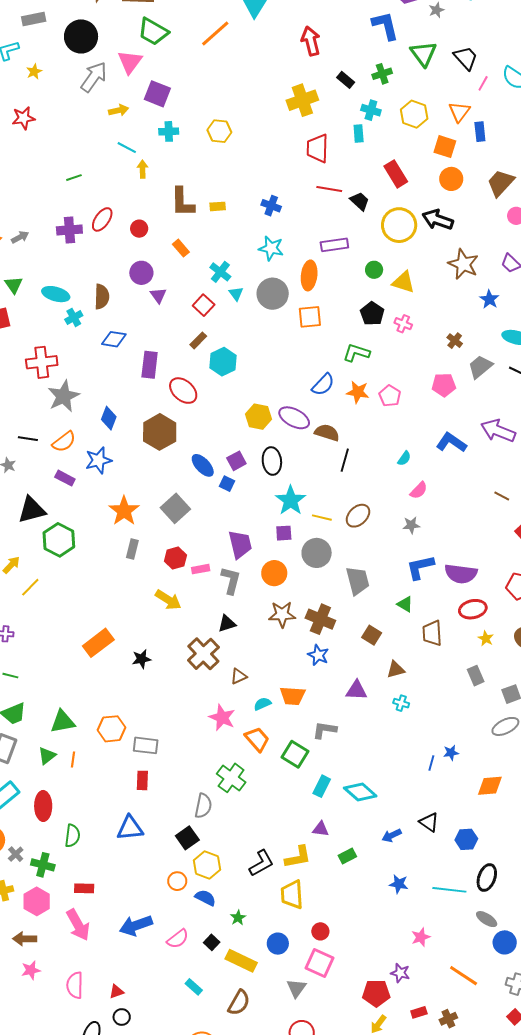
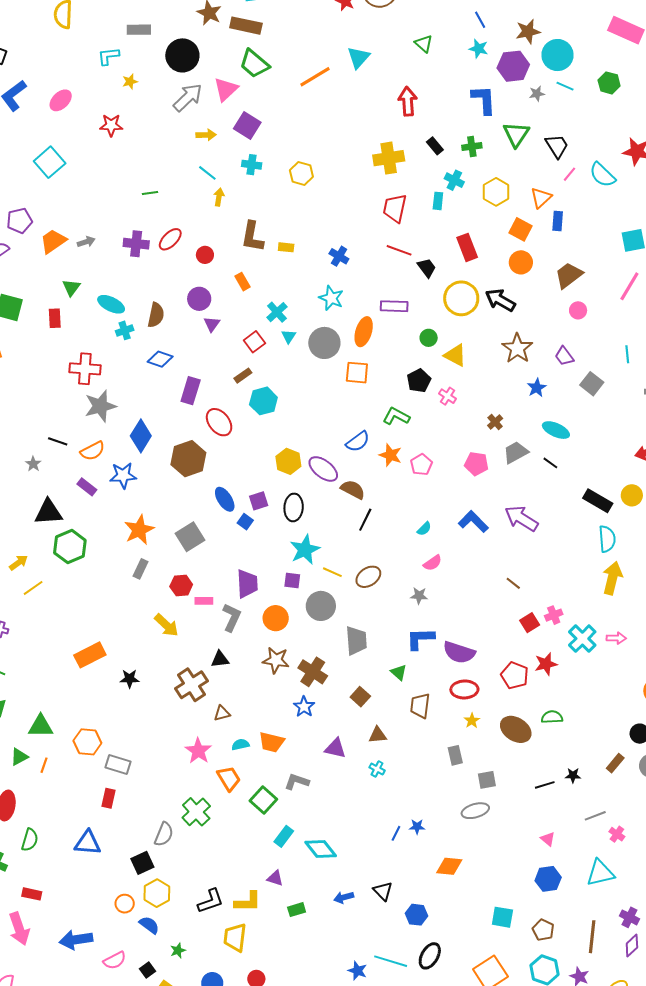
blue diamond: (109, 418) -> (141, 436), size x1.4
blue star: (399, 884) -> (357, 971), moved

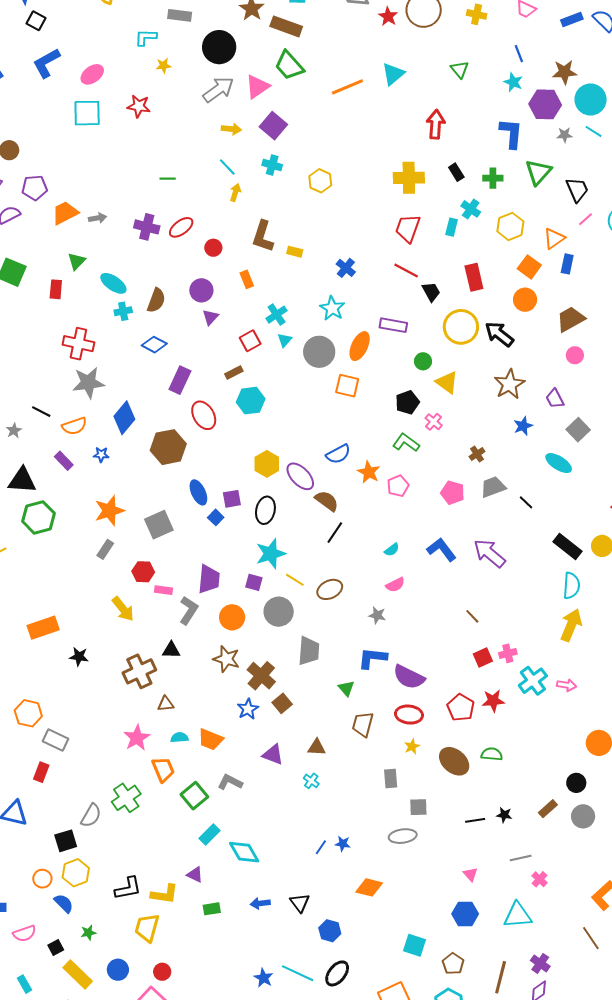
cyan square: (50, 162) -> (87, 113), moved, turned 32
green L-shape: (396, 416) -> (406, 443), moved
cyan ellipse: (556, 430) -> (559, 463), moved
blue star: (123, 475) -> (101, 455), size x0.6
brown square: (360, 697) -> (282, 703), moved

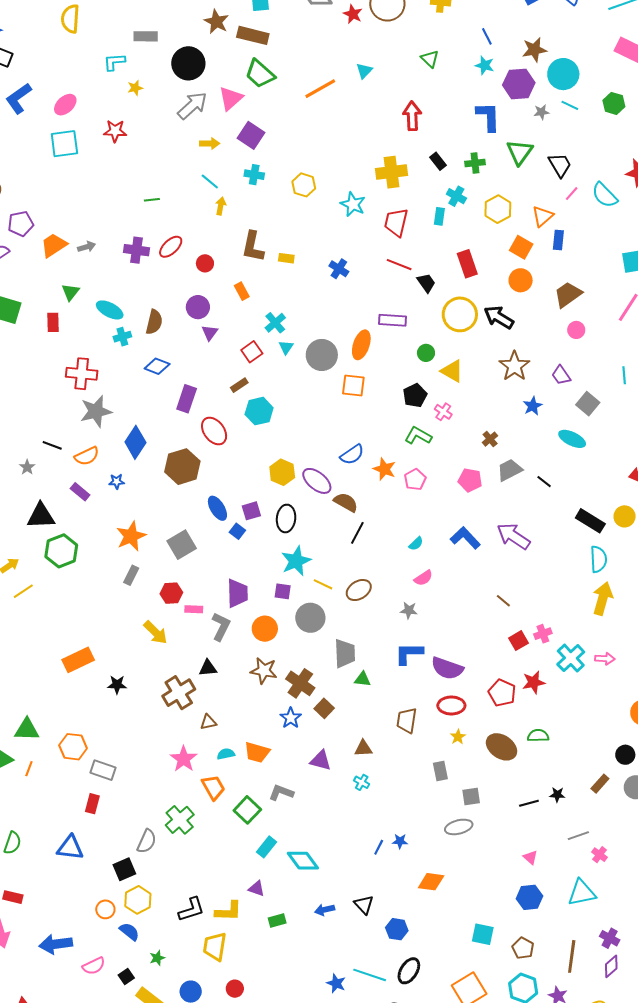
cyan triangle: (393, 74) -> (364, 71), size x0.7
cyan star: (332, 308) -> (353, 204), moved
green triangle: (346, 688) -> (363, 679), moved, turned -36

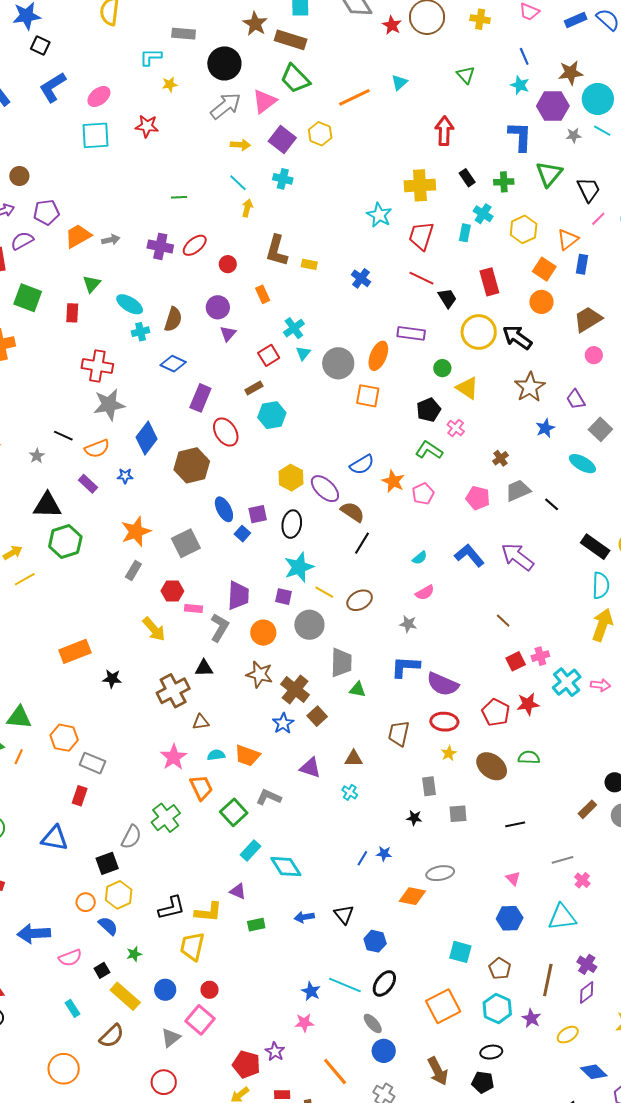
yellow hexagon: (304, 185) -> (320, 134), moved
black star: (557, 795) -> (414, 818), moved
gray ellipse: (459, 827) -> (440, 873), moved

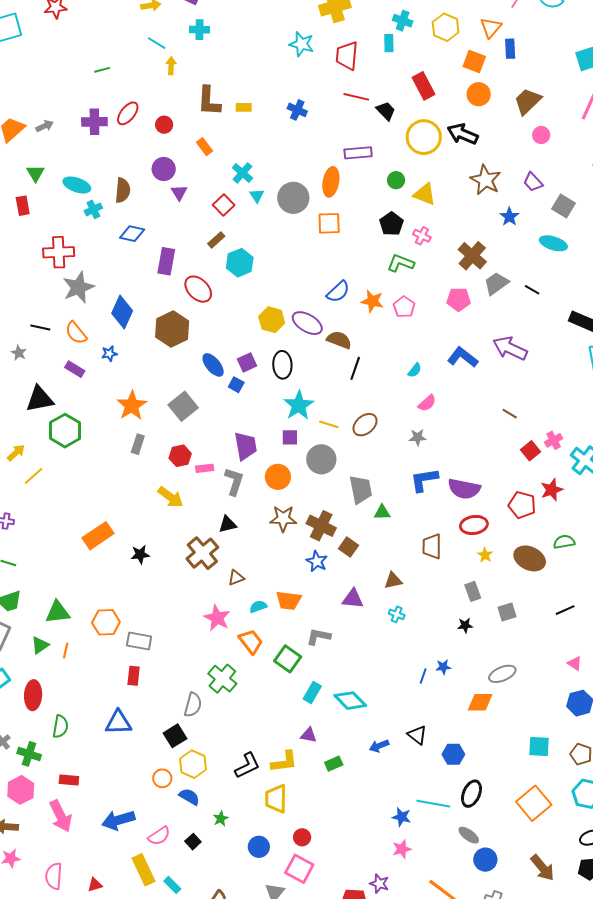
orange semicircle: (97, 449) -> (76, 333), turned 85
brown cross: (501, 458) -> (472, 256), size x1.8
yellow rectangle: (125, 996) -> (144, 870), moved, turned 36

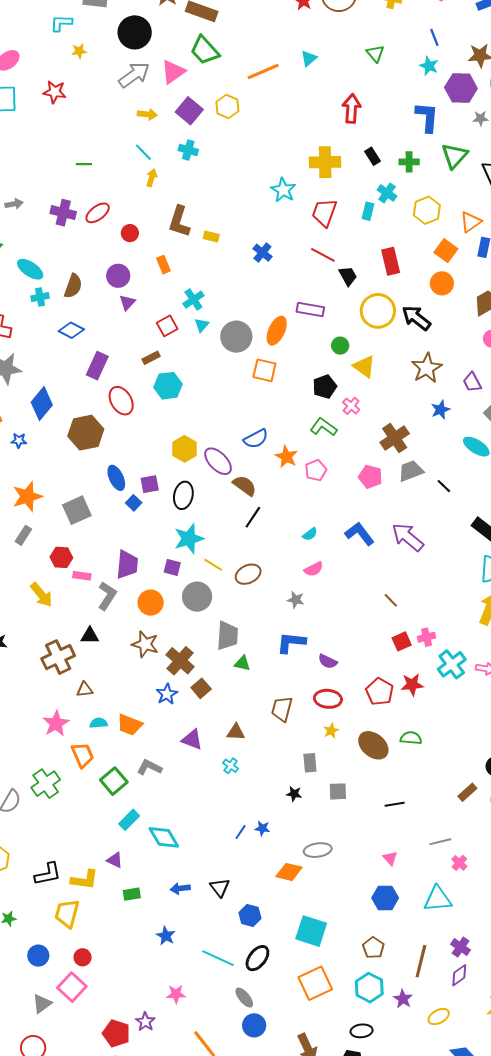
purple semicircle: (464, 489) -> (328, 661), size x0.6
cyan square: (539, 746) -> (311, 931), moved, size x1.4
blue star: (402, 817) -> (166, 936), moved

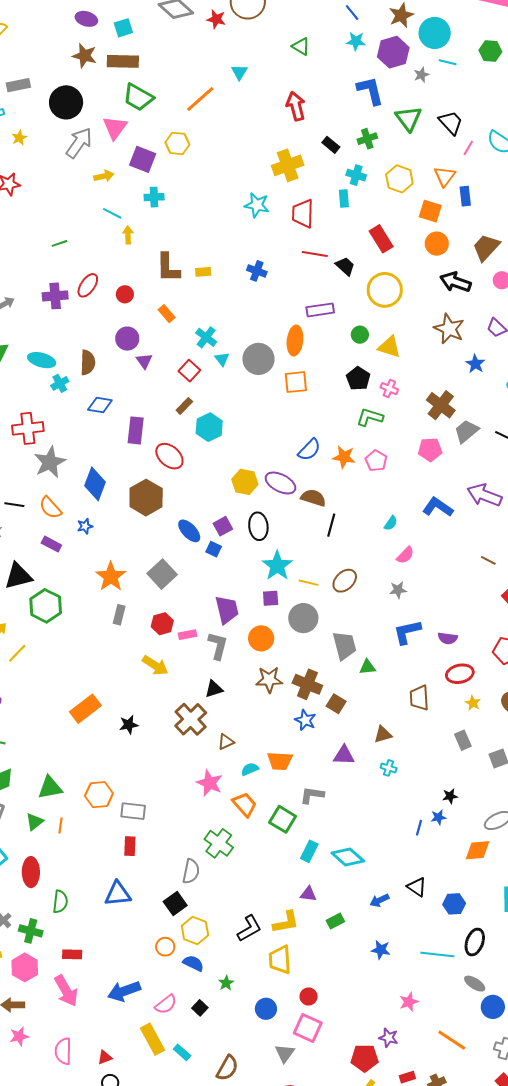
black arrow: (416, 318) -> (455, 282), moved
black star: (294, 794) -> (450, 796), moved

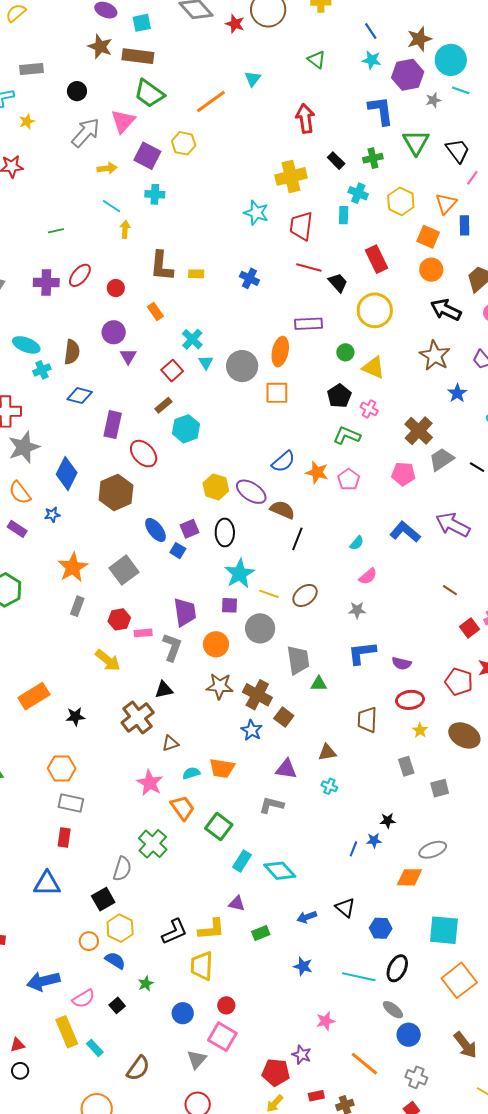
black circle: (66, 102) -> (77, 91), size x0.6
orange hexagon: (99, 795) -> (62, 769), moved
gray L-shape: (312, 795) -> (271, 805), moved

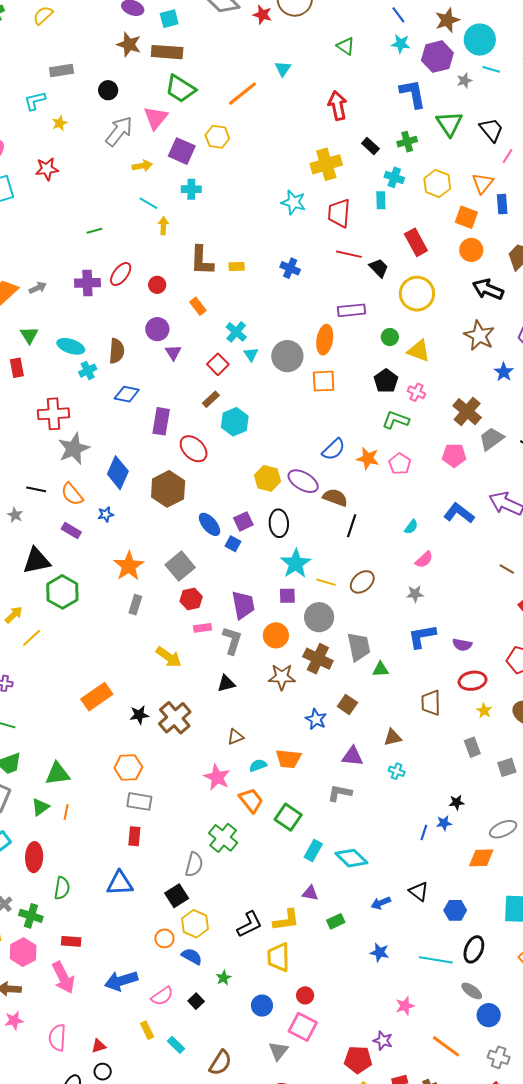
red hexagon: (119, 619) -> (191, 599), moved
brown cross: (257, 695) -> (318, 659), moved
brown cross: (138, 718) -> (175, 718), moved
yellow rectangle: (67, 1032) -> (147, 1030), size x0.6

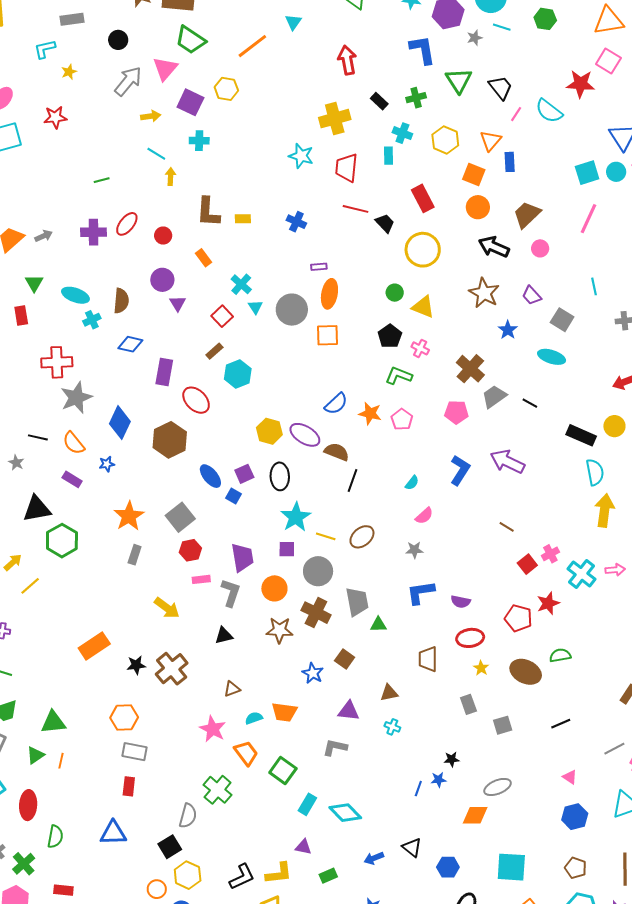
purple rectangle: (351, 310) -> (319, 267), moved, size x0.6
blue L-shape: (459, 513) -> (460, 470), turned 84
green cross: (31, 916) -> (24, 864), turned 30

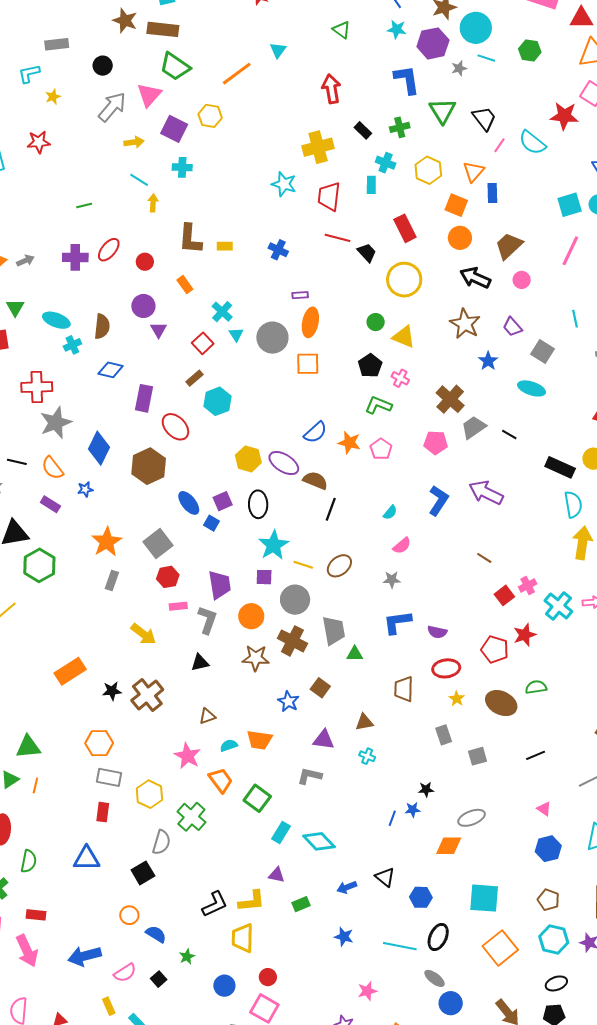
yellow hexagon: (188, 875) -> (149, 794), moved

